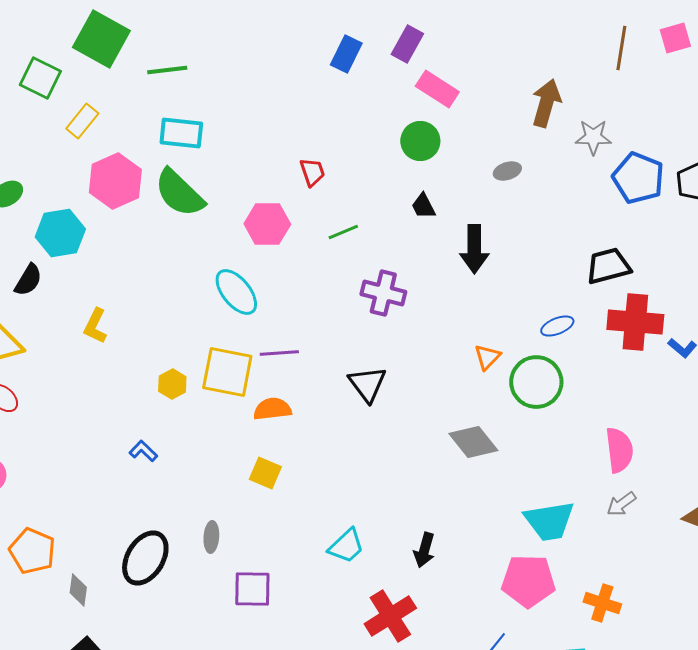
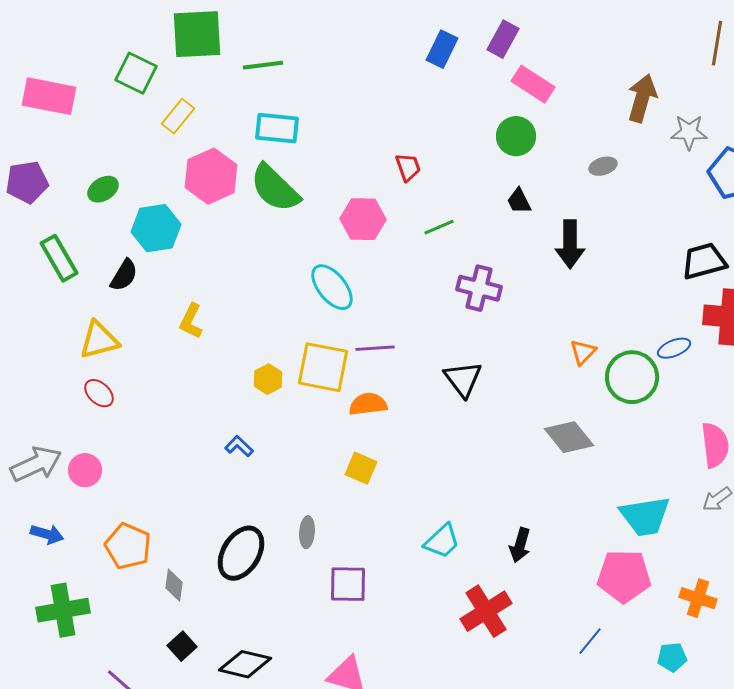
green square: (101, 39) -> (197, 34), turned -32
blue ellipse: (557, 326) -> (674, 348), moved

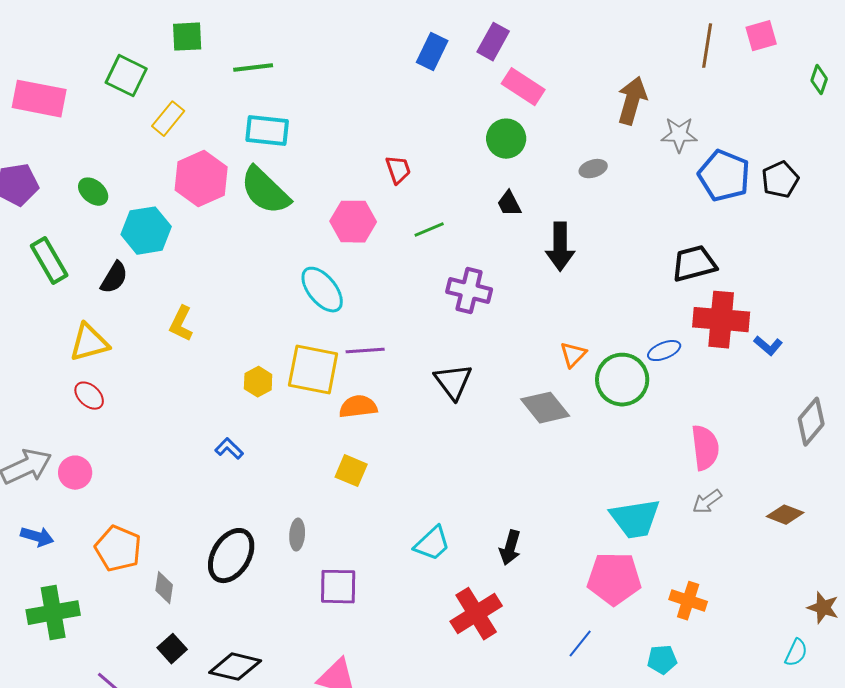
green square: (197, 34) -> (187, 37), size x0.6
green ellipse: (103, 189) -> (93, 192), turned 72
gray diamond: (569, 437) -> (545, 408), moved

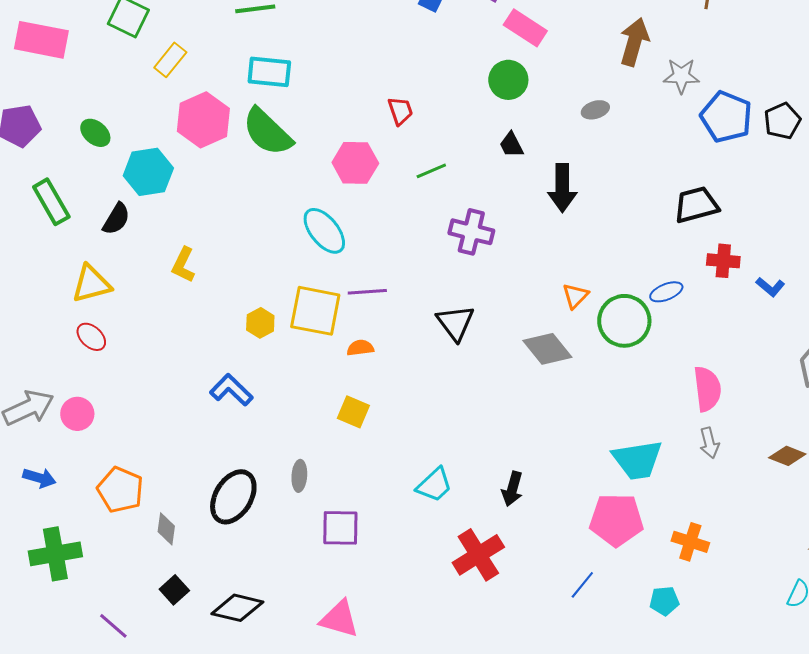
red cross: (721, 320) -> (723, 261), size x0.6
orange semicircle: (358, 407) -> (360, 348), size x0.7
blue L-shape: (229, 449) -> (231, 390), size x1.5
gray arrow: (707, 502) -> (709, 443), turned -68

